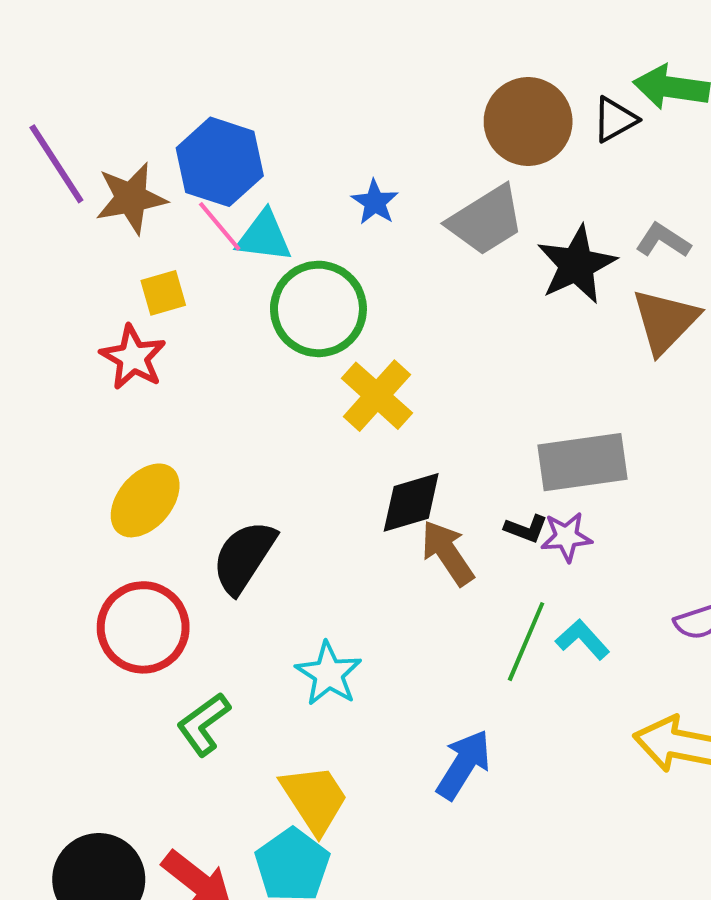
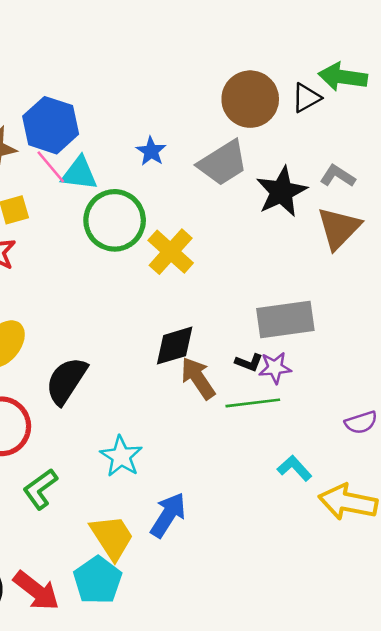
yellow cross: (377, 396) -> (171, 252), moved
cyan L-shape: (583, 640) -> (295, 468), moved
green line: (526, 642) -> (253, 403), moved, turned 60
blue arrow: (464, 764) -> (168, 515), moved

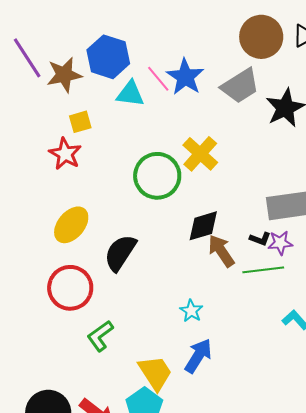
blue star: (151, 151) -> (185, 77), size x1.6
pink line: (51, 167) -> (158, 79), moved
green circle: (115, 220) -> (157, 176), moved
cyan star: (121, 456) -> (191, 311), moved, size x0.7

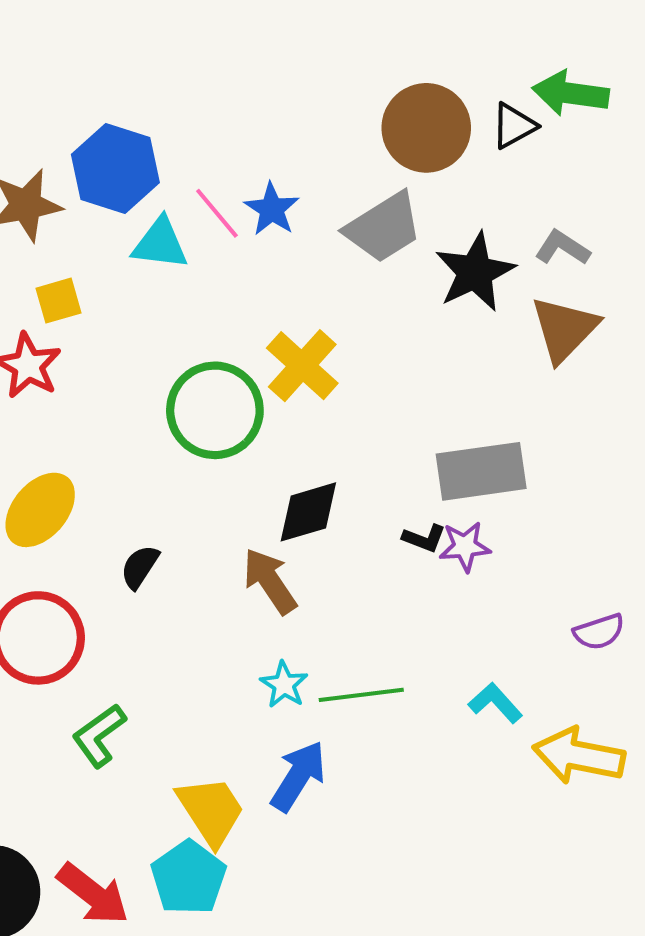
blue star: (185, 77) -> (272, 209), size x0.7
brown arrow: (221, 251) -> (270, 581), moved
black semicircle: (120, 253) -> (140, 567), size x0.6
green line: (263, 270) -> (361, 695), moved

